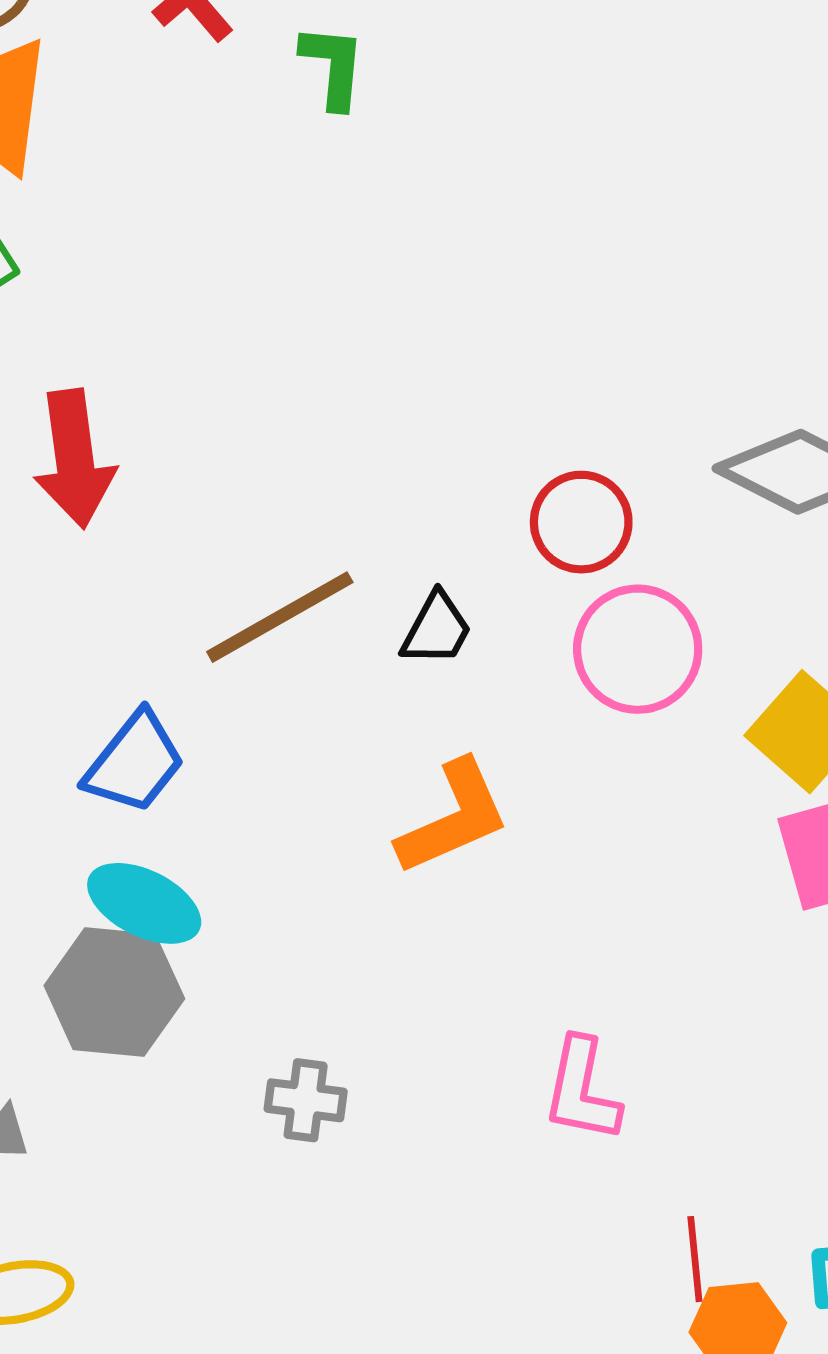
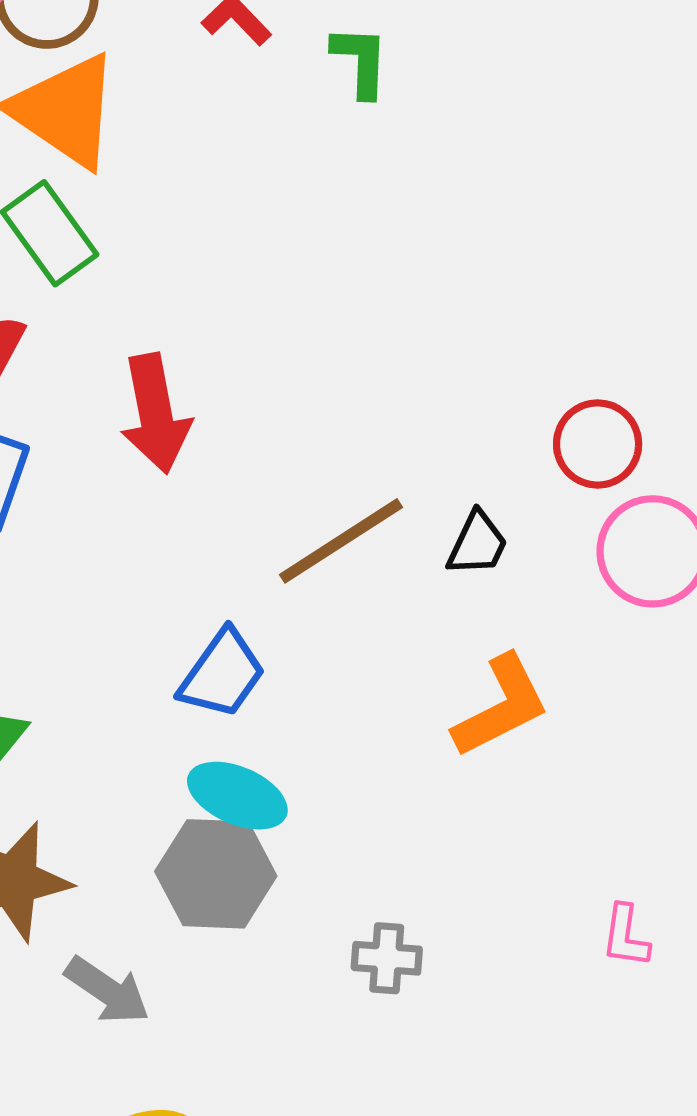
pink L-shape: (582, 1090) -> (626, 936), size x0.7

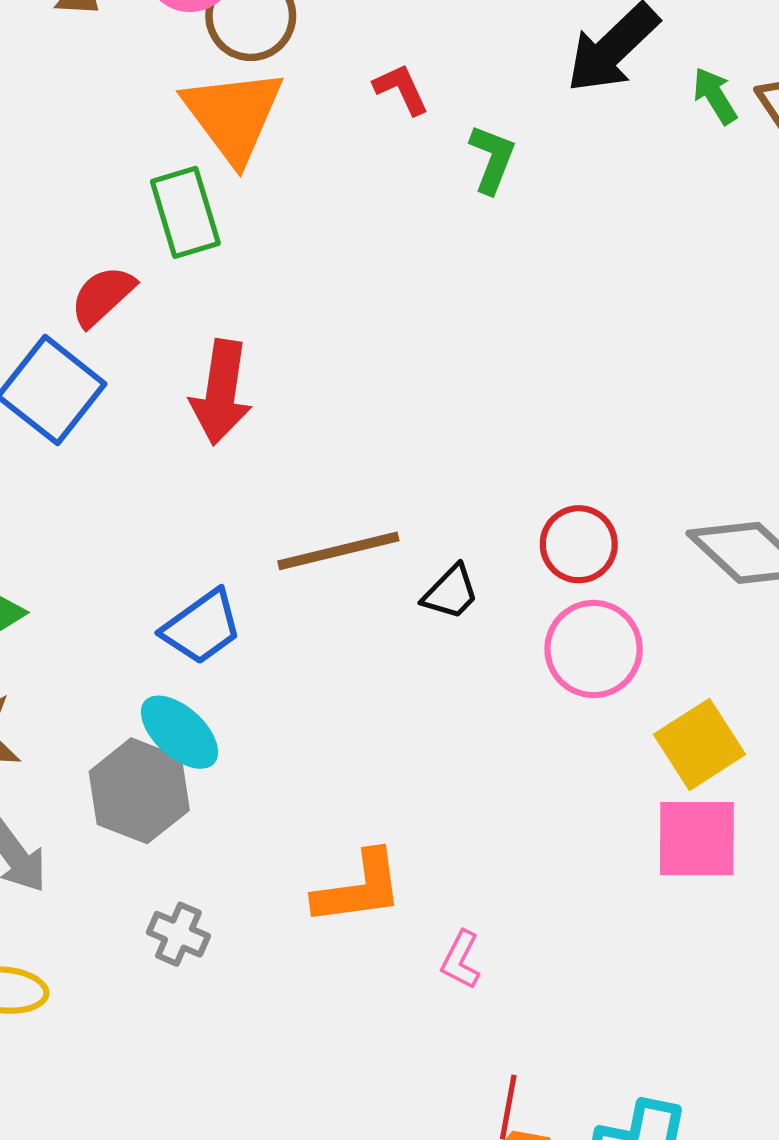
orange L-shape: (501, 706) -> (359, 888), moved
gray cross: (387, 958) -> (178, 934), moved

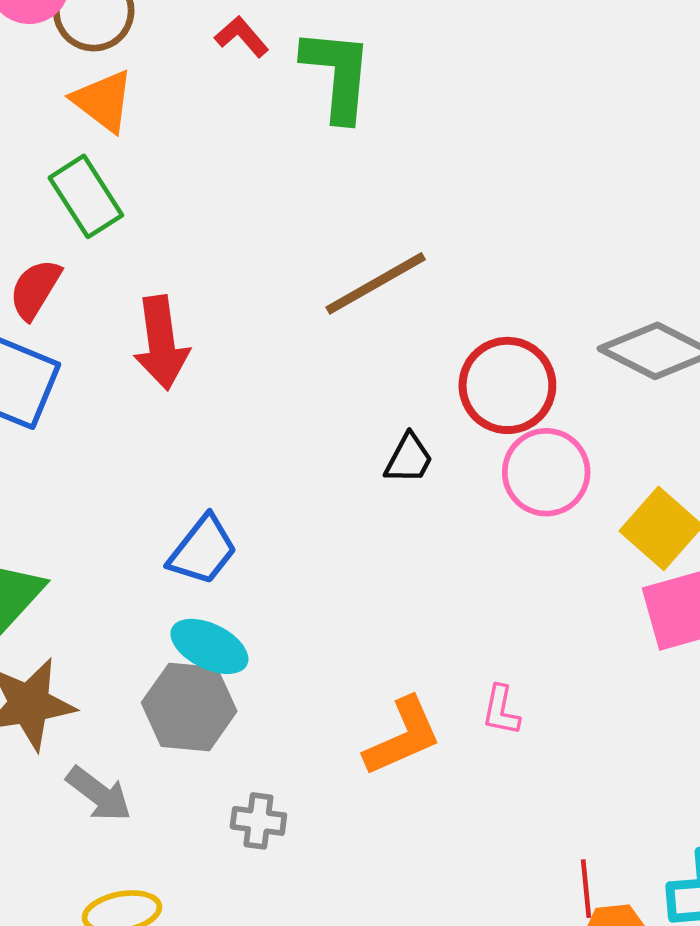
orange triangle: (233, 115) -> (103, 101), size x0.7
green L-shape: (492, 159) -> (337, 74), size x1.6
red circle: (579, 544) -> (507, 385), size x1.4
brown line: (338, 551) -> (376, 283), moved
pink L-shape: (461, 960) -> (501, 710), moved

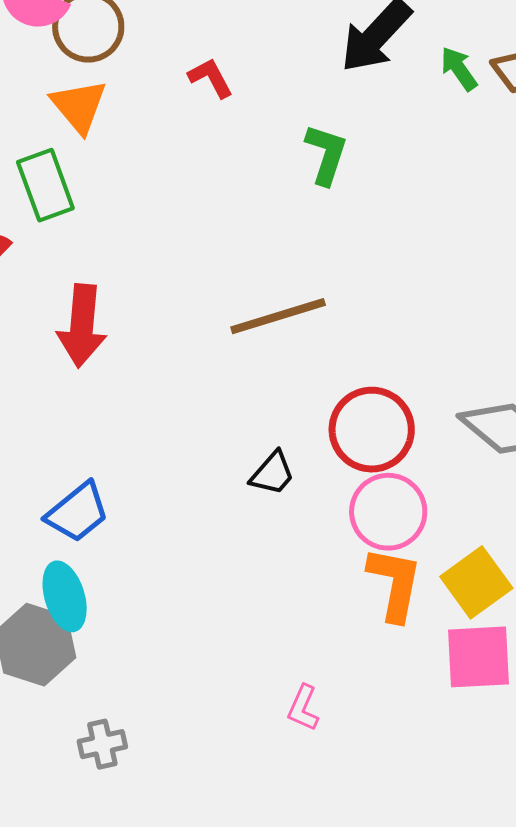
green L-shape: (337, 74) -> (326, 154), moved, size x0.7
cyan ellipse: (209, 646) -> (65, 596), turned 34
orange L-shape: (403, 737) -> (395, 584), moved, turned -68
gray cross: (258, 821) -> (102, 744), moved, turned -33

